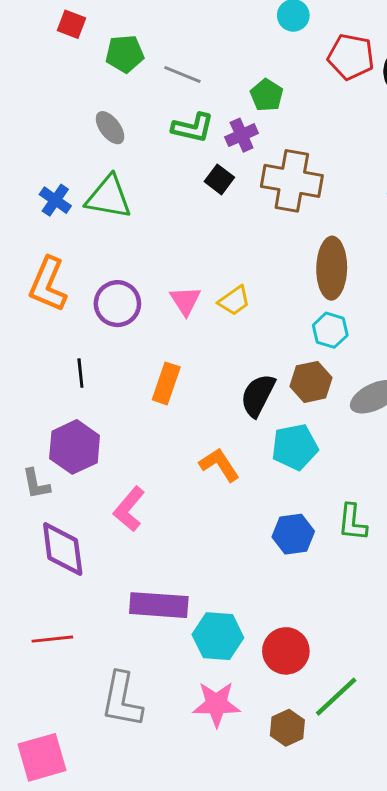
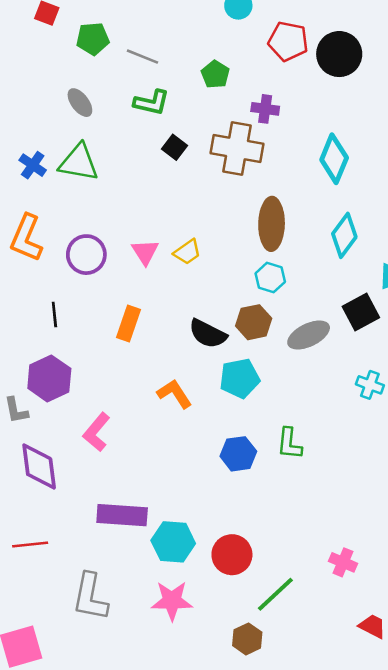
purple cross: (242, 135) -> (265, 109), moved, turned 32
black semicircle: (258, 395) -> (208, 334), turned -90
brown hexagon: (287, 728) -> (247, 639), moved

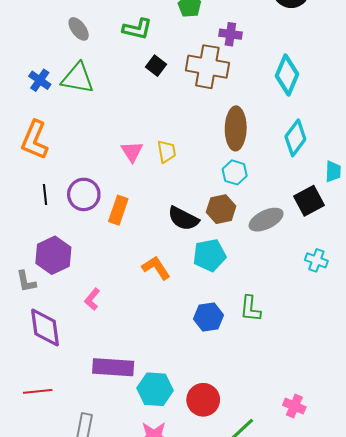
yellow trapezoid: (187, 252) -> (167, 152), turned -65
purple circle: (86, 255) -> (84, 194), moved
black line: (54, 315) -> (45, 194), moved
pink L-shape: (97, 432) -> (92, 299), size x0.7

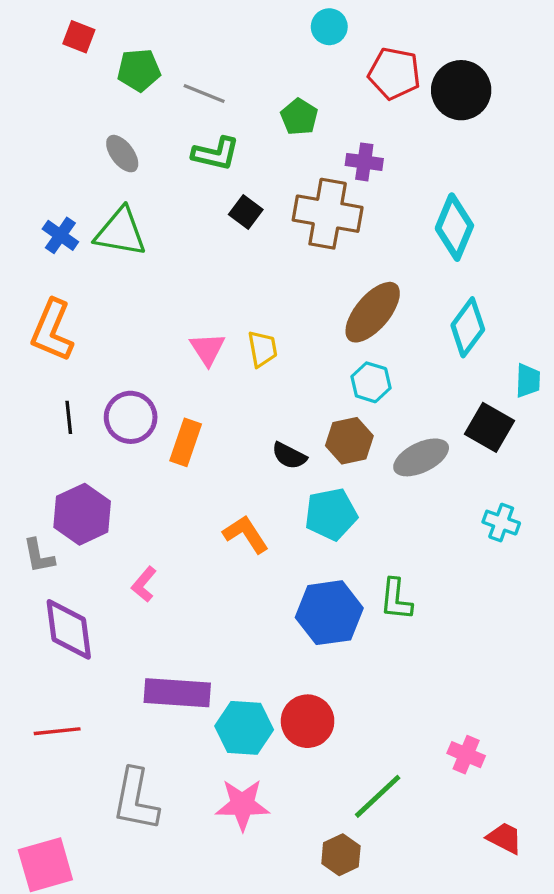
brown ellipse: (236, 128) -> (373, 312), turned 39
black square: (309, 201) -> (489, 427), turned -32
black semicircle: (183, 219) -> (289, 456), size x0.7
blue hexagon: (208, 317) -> (329, 613), size x1.4
red circle: (203, 400) -> (308, 721), moved

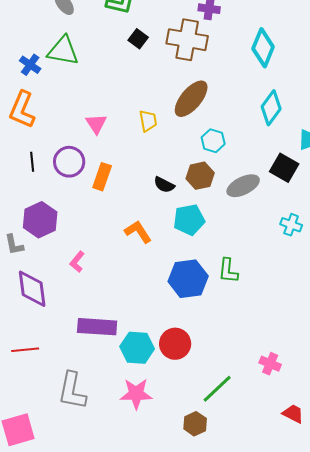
blue cross: (60, 235) -> (30, 65), moved
brown ellipse: (373, 312) -> (191, 99), moved
pink triangle: (207, 349) -> (96, 124), moved

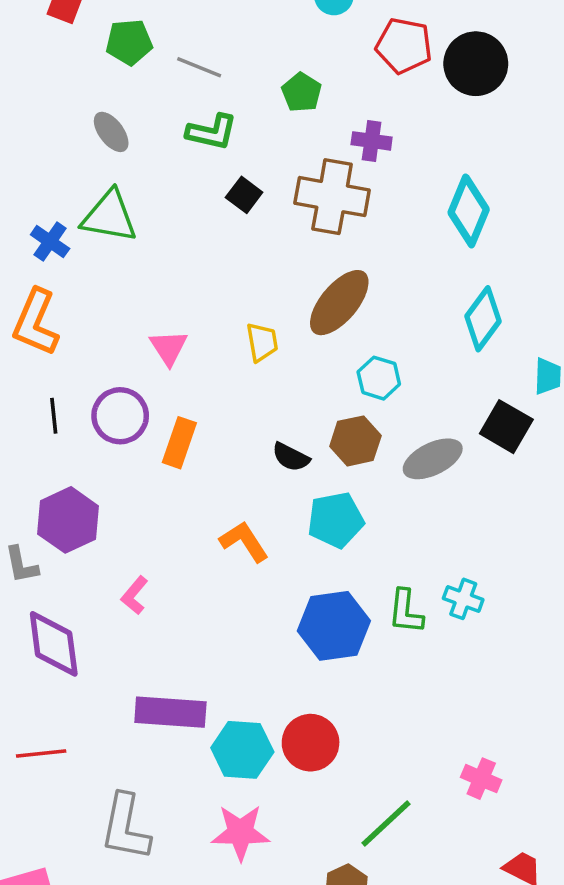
cyan cross: (291, 225) -> (463, 599), moved

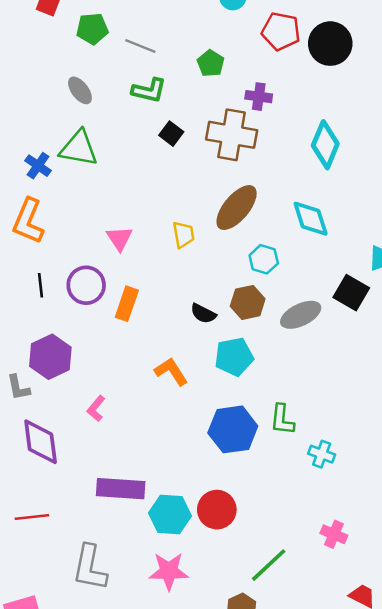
cyan diamond: (483, 319) -> (311, 219), moved, turned -54
cyan cross: (463, 599) -> (322, 454), moved

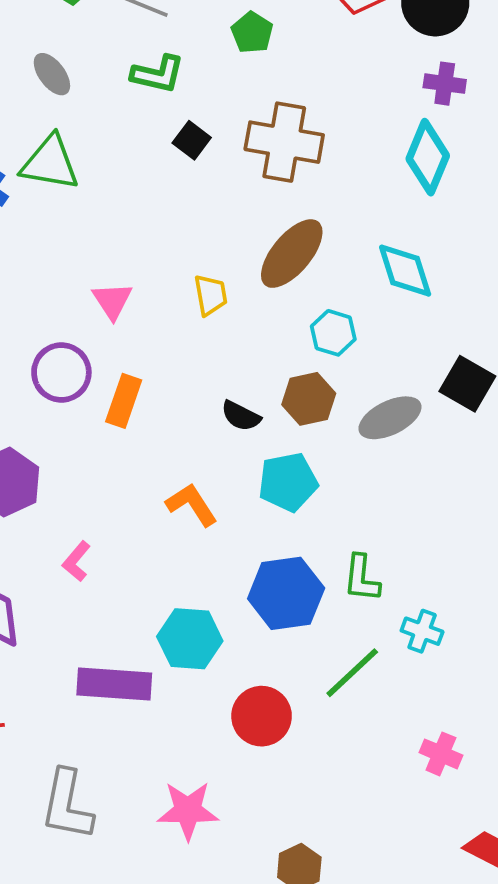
purple cross: (259, 97) -> (445, 84), moved
cyan hexagon: (170, 515) -> (190, 639), moved
green line: (269, 565) -> (352, 673), moved

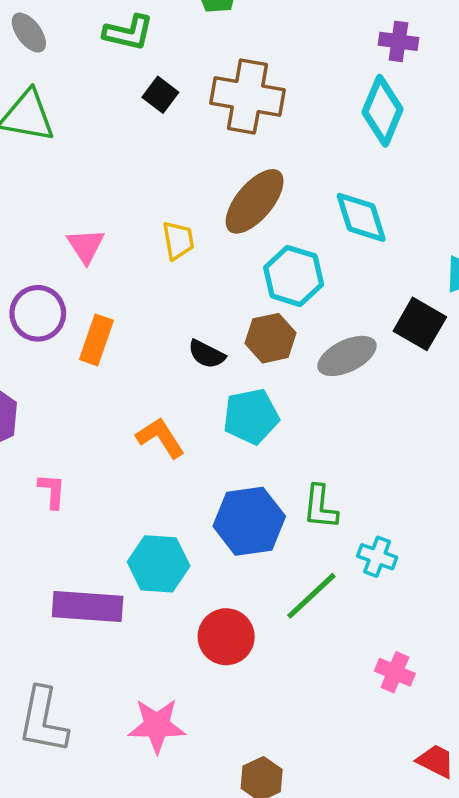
cyan hexagon: (333, 333) -> (294, 276), size x1.4
pink L-shape: (76, 561) -> (52, 491), turned 144

